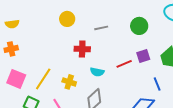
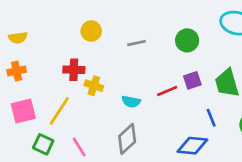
red cross: (82, 49) -> (74, 70), moved
pink square: (16, 79) -> (23, 111), turned -36
yellow cross: (69, 82) -> (94, 86), moved

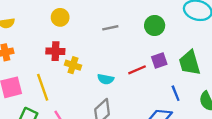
yellow circle: (91, 31) -> (60, 17), moved
yellow line: (59, 111) -> (43, 87), turned -52

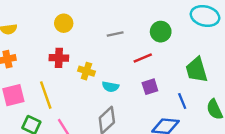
purple square: (159, 60) -> (150, 87), moved
yellow cross: (73, 65) -> (86, 71), moved
red line: (137, 70) -> (143, 58), moved

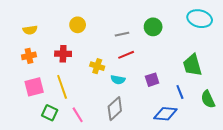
green circle: (161, 32) -> (153, 27), moved
red cross: (59, 58) -> (63, 54), moved
red line: (143, 58) -> (126, 55), moved

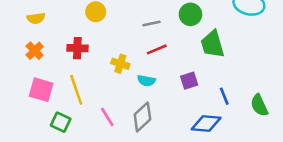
orange cross: (29, 56) -> (35, 51), turned -32
green trapezoid: (192, 65) -> (213, 44), moved
pink square: (34, 87) -> (41, 90), turned 30
pink line: (78, 115) -> (107, 117), moved

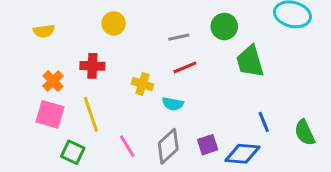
orange cross: (35, 51) -> (53, 81), moved
purple square: (189, 81) -> (208, 145), moved

